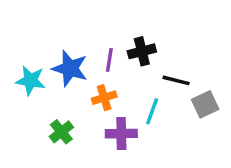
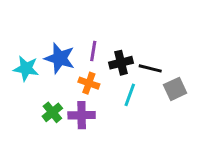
black cross: (142, 51) -> (121, 63), moved
orange cross: (104, 98) -> (89, 83), turned 36
purple cross: (121, 134) -> (82, 115), moved

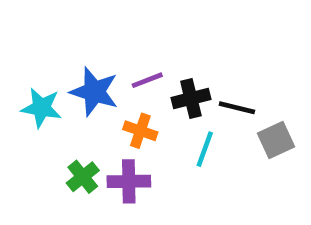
purple line: (93, 51) -> (147, 80), turned 60

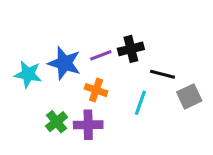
black cross: (191, 99) -> (131, 49), moved

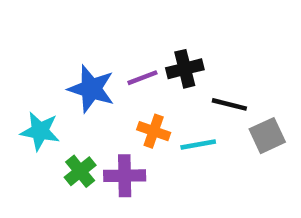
cyan star: (28, 74) -> (40, 131), moved
orange cross: (96, 90) -> (154, 131), moved
cyan line: (140, 103) -> (198, 145), turned 60

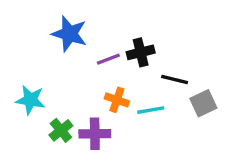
blue star: (91, 89) -> (69, 34), moved

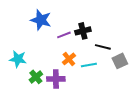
orange cross: (117, 100) -> (69, 59), turned 32

